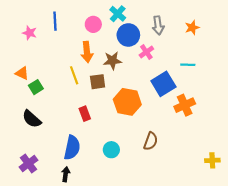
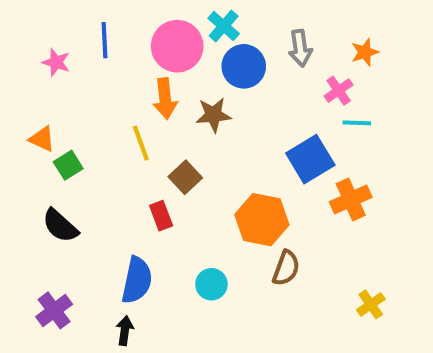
pink circle: (93, 24) -> (177, 46), size x1.6
pink cross: (146, 52) -> (339, 91), moved
brown square: (98, 82) -> (185, 177), moved, turned -35
orange hexagon: (127, 102) -> (262, 220), moved
yellow cross: (212, 160) -> (371, 304), moved, turned -32

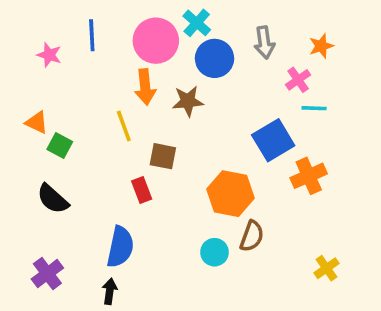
green square: (68, 165) -> (60, 146), turned -30
brown square: (185, 177) -> (163, 156), turned -36
cyan circle: (211, 284) -> (215, 252), moved

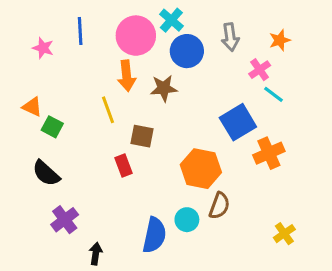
cyan line: (314, 108) -> (274, 94), turned 35
blue semicircle: (120, 247) -> (154, 235), moved
purple cross: (47, 274) -> (65, 220), moved

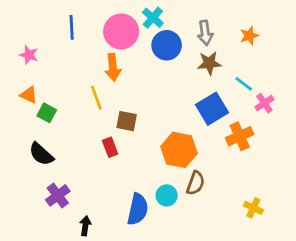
pink star: (43, 48) -> (29, 55), moved
pink cross: (260, 70) -> (264, 103), moved
brown star: (164, 88) -> (209, 63), moved
yellow cross: (284, 234) -> (253, 208), turned -30

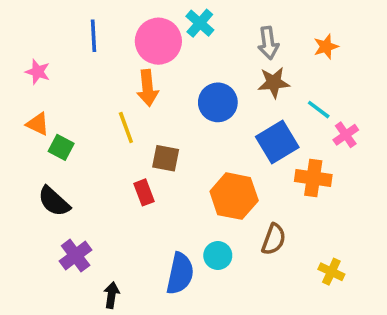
blue circle: (167, 45) -> (218, 102), moved
orange cross: (240, 136) -> (313, 178), turned 32
brown semicircle: (196, 183) -> (274, 239), moved

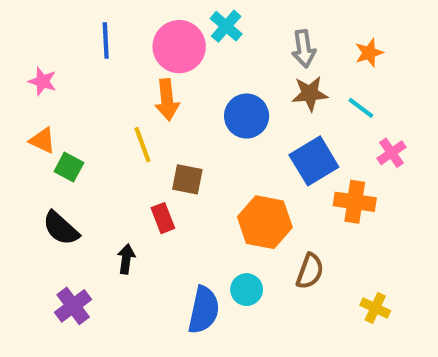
cyan line: (319, 110) -> (361, 108), moved
purple cross: (76, 255) -> (73, 306), moved
black arrow: (112, 295) -> (126, 259), moved

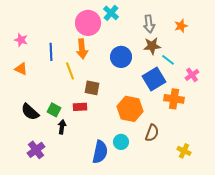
blue line: (106, 40) -> (51, 52), moved
cyan line: (361, 108) -> (168, 60), moved
green square: (69, 167) -> (54, 110), moved
red rectangle: (163, 218) -> (80, 107), turned -72

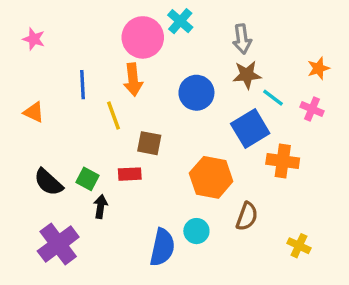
orange star: (181, 26) -> (318, 68), moved
pink star: (21, 40) -> (34, 39), moved
pink cross: (192, 75) -> (312, 109), moved, turned -32
purple cross: (36, 150) -> (58, 244), size x1.4

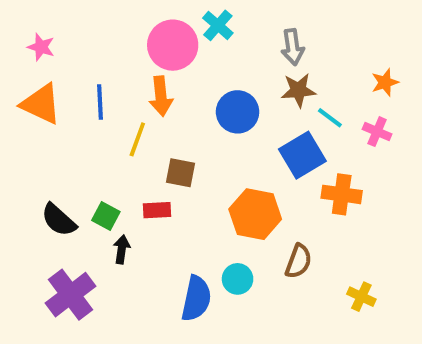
orange triangle: (34, 112) -> (41, 104), moved, size x1.6
yellow line: (113, 115) -> (137, 139), turned 40

